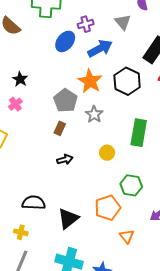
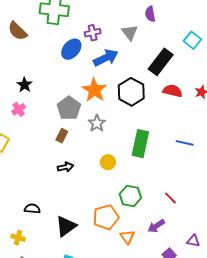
black semicircle: (34, 203) -> (32, 209), size x0.7
orange triangle: (127, 236) -> (127, 237), moved

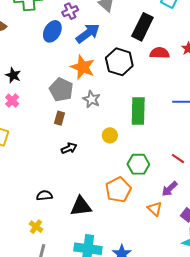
black triangle: (66, 226) -> (81, 206), turned 40
orange triangle: (127, 237) -> (155, 209), moved
yellow cross: (18, 238) -> (36, 227), turned 32

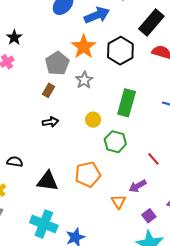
green hexagon: (138, 164) -> (115, 142), moved

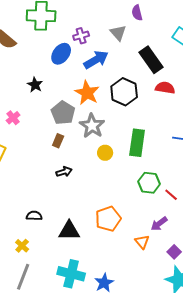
black rectangle: (151, 22) -> (151, 60), turned -68
black star: (14, 37) -> (35, 85), moved
gray star: (84, 80) -> (92, 126), size x1.4
yellow circle: (93, 120) -> (105, 153), moved
green hexagon: (115, 142) -> (149, 183), moved

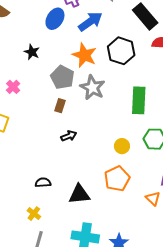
yellow circle: (105, 153) -> (122, 146), moved

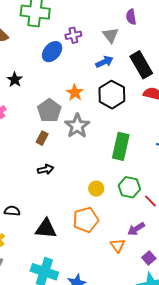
blue arrow: (90, 21) -> (104, 62), moved, size x0.7
black star: (32, 52) -> (15, 80), moved
orange star: (84, 55) -> (75, 93), size x0.7

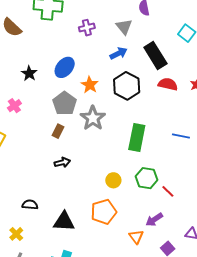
blue ellipse: (52, 52) -> (65, 67), moved

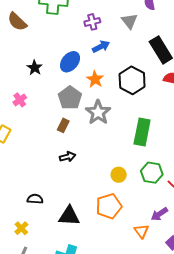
blue arrow: (118, 53) -> (101, 46), moved

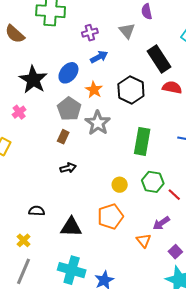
black star: (35, 68) -> (33, 80), size x1.8

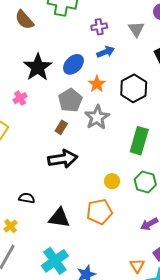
black arrow: (68, 168) -> (63, 159), size x1.8
orange triangle: (144, 241) -> (137, 266), moved
cyan cross: (72, 270) -> (55, 261), turned 32

